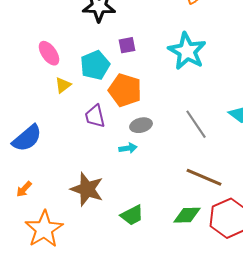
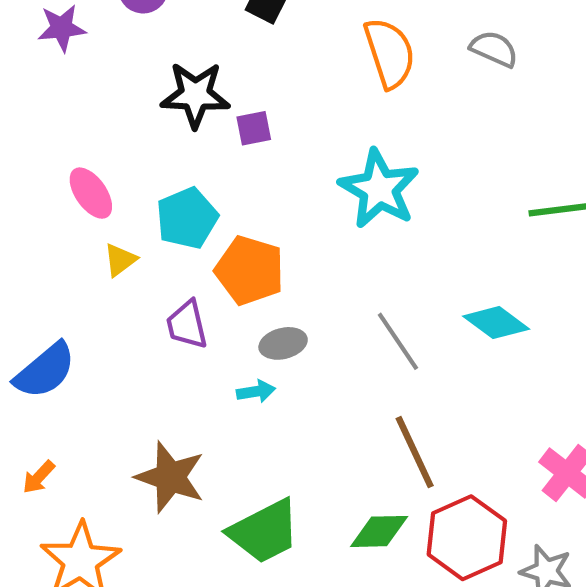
purple square: (127, 45) -> (254, 128), moved
brown line: (204, 177) -> (415, 452), turned 42
green trapezoid: (132, 215) -> (264, 531), size x1.5

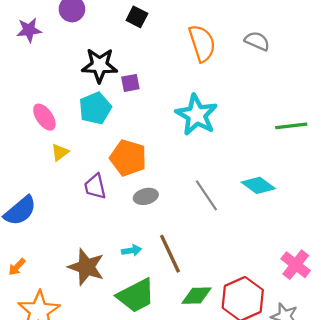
cyan pentagon: (187, 218) -> (95, 108), moved
cyan arrow: (256, 391) -> (131, 250), moved
brown line: (415, 452) -> (170, 254), moved

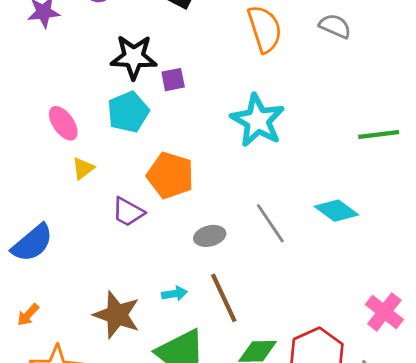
purple trapezoid: (95, 186) -> (128, 212), turned -48
gray ellipse: (146, 196) -> (210, 236), moved

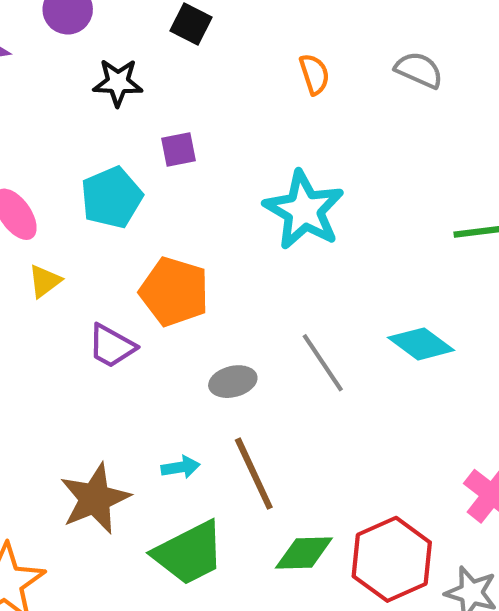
orange semicircle: (265, 29) -> (314, 74), size x0.6
black star: (134, 57) -> (118, 83), moved, size x0.7
brown star: (117, 315) -> (95, 499), turned 30

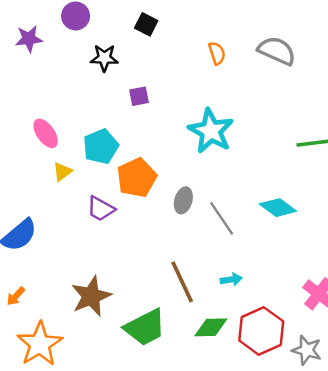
gray semicircle: (419, 70) -> (277, 51), size x1.4
cyan pentagon: (112, 198) -> (101, 147), moved
orange pentagon: (174, 292) -> (137, 178), turned 30
gray ellipse: (233, 382) -> (183, 200), moved, turned -60
cyan arrow: (181, 467) -> (231, 279), moved

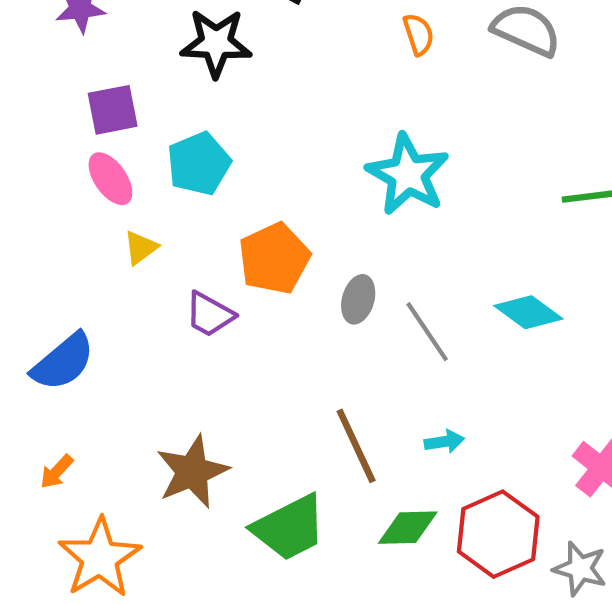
black star: (104, 58) -> (216, 43), size x1.4
purple square: (139, 96) -> (113, 110), moved, size x1.4
cyan pentagon: (101, 147) -> (199, 164), moved

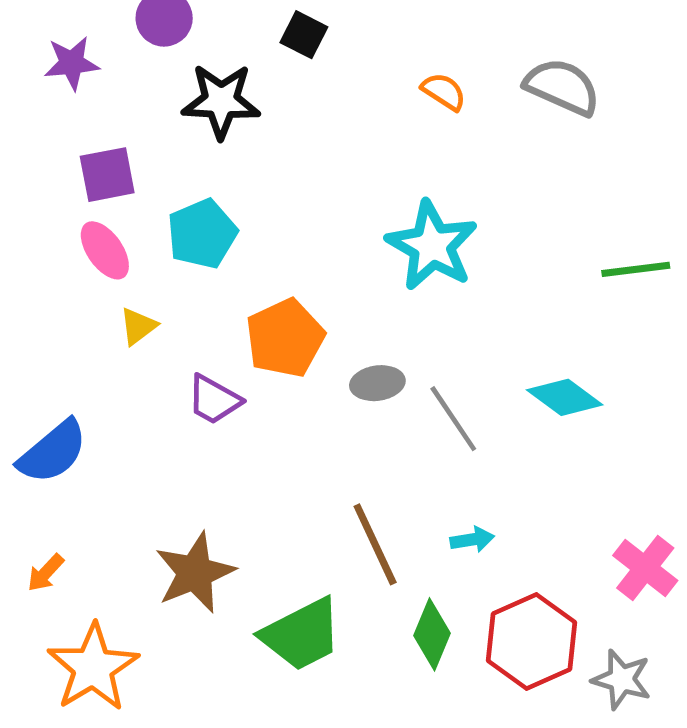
orange semicircle: (419, 34) -> (444, 92), turned -39
gray ellipse: (358, 299) -> (377, 383), turned 66
green diamond: (408, 528) -> (432, 634), turned -66

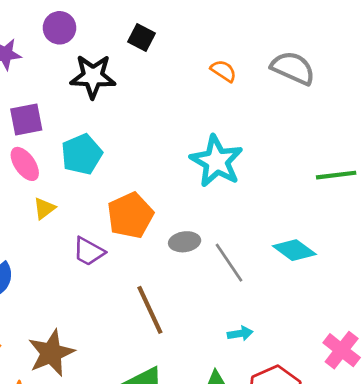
brown line: (375, 544) -> (150, 310), moved
brown star: (195, 573) -> (51, 353), moved

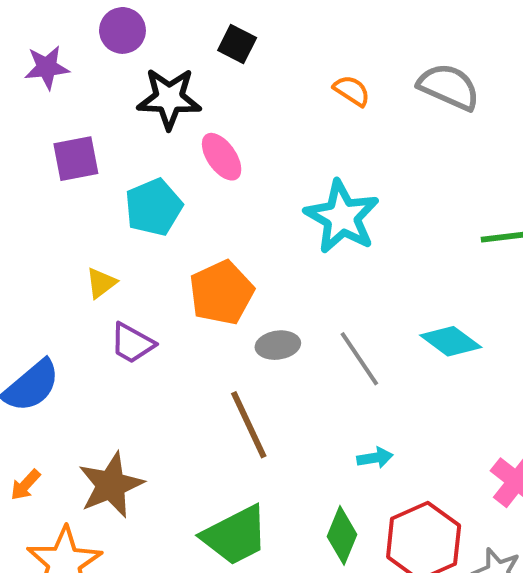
pink ellipse: (25, 164) -> (222, 157), moved
gray ellipse: (185, 242) -> (278, 345), moved
purple trapezoid: (89, 251) -> (132, 343), moved

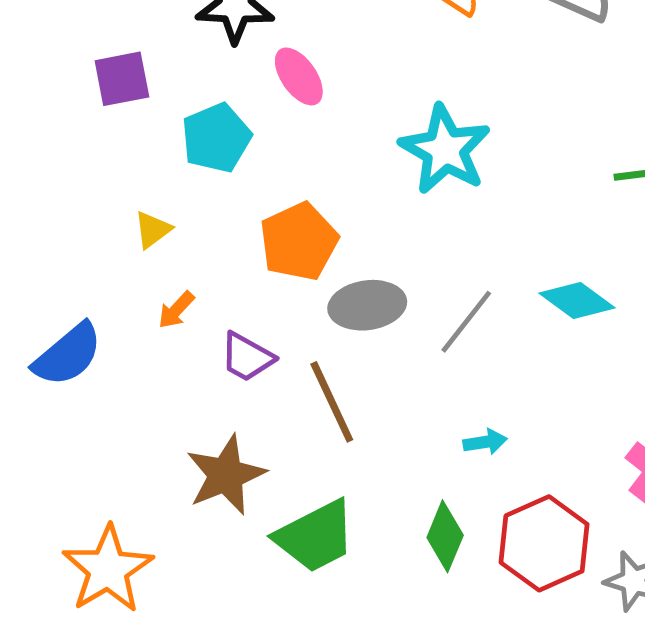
purple trapezoid: (132, 343) -> (247, 357), moved
gray ellipse: (278, 345) -> (367, 305), size x1.4
gray line: (359, 359) -> (466, 322), turned 72
orange arrow: (25, 485) -> (176, 310), moved
brown star: (111, 485) -> (226, 475), moved

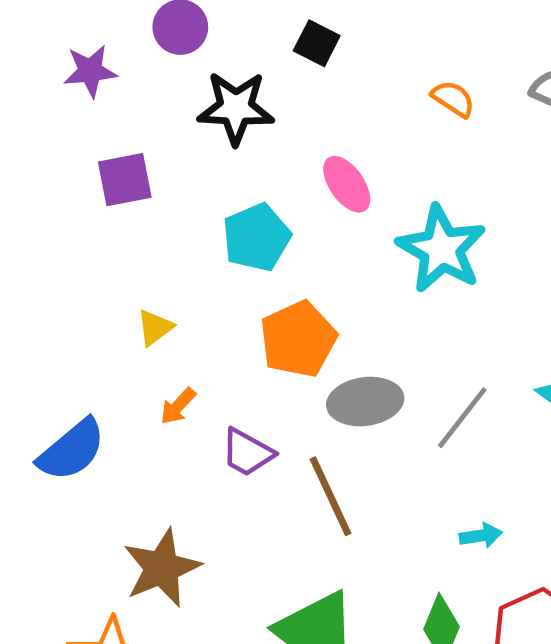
pink ellipse: (299, 76) -> (347, 184), moved
cyan pentagon: (216, 138) -> (257, 237), moved
brown star: (226, 475) -> (162, 568), moved

